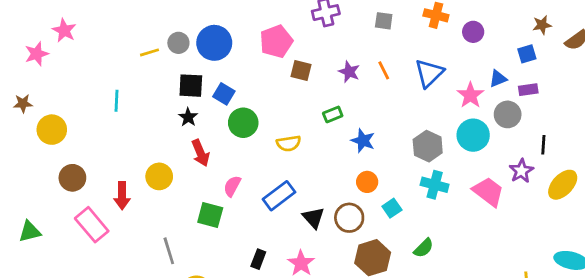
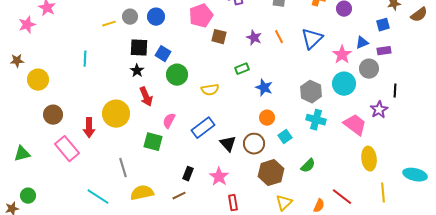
blue circle: (214, 43) -> (156, 17), size x0.7
yellow circle: (159, 176) -> (116, 114), size x1.4
yellow ellipse: (563, 185) -> (369, 159), moved, turned -50

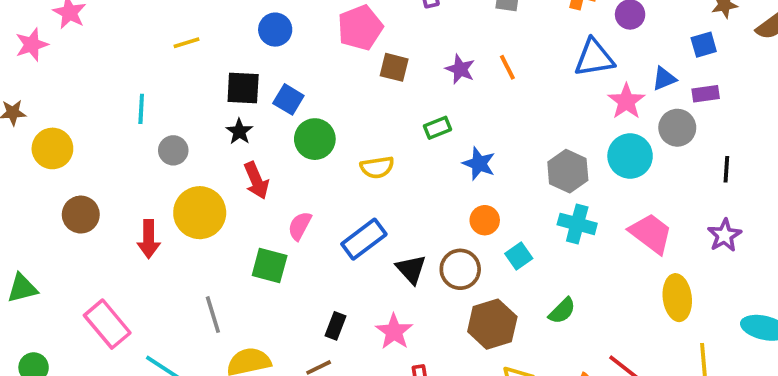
gray circle: (130, 17) -> (173, 150), moved
blue triangle: (312, 39) -> (594, 58), moved, turned 35
purple star: (379, 110) -> (724, 235), moved
pink rectangle: (67, 149) -> (107, 324), moved

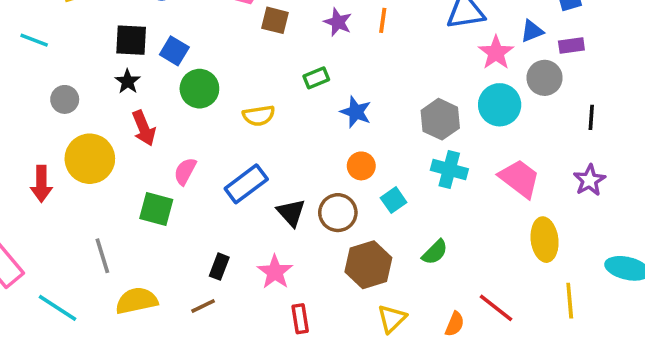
orange line: (507, 67) -> (383, 20), turned 35
cyan line: (141, 109) -> (34, 40), moved, turned -72

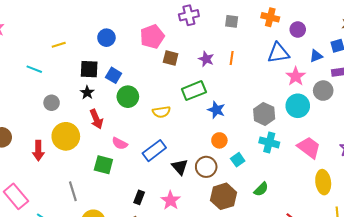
blue triangle: (532, 31) -> (316, 56), moved
green rectangle: (316, 78) -> (194, 91), size x1.6
pink semicircle: (185, 171) -> (120, 143), turned -91

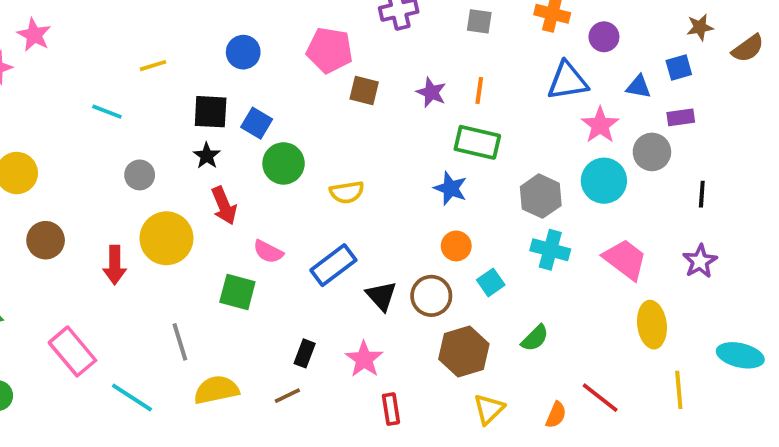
pink pentagon: (152, 37) -> (330, 50), turned 30
blue triangle: (316, 56) -> (639, 87), turned 32
green rectangle: (194, 91) -> (477, 142), moved, turned 35

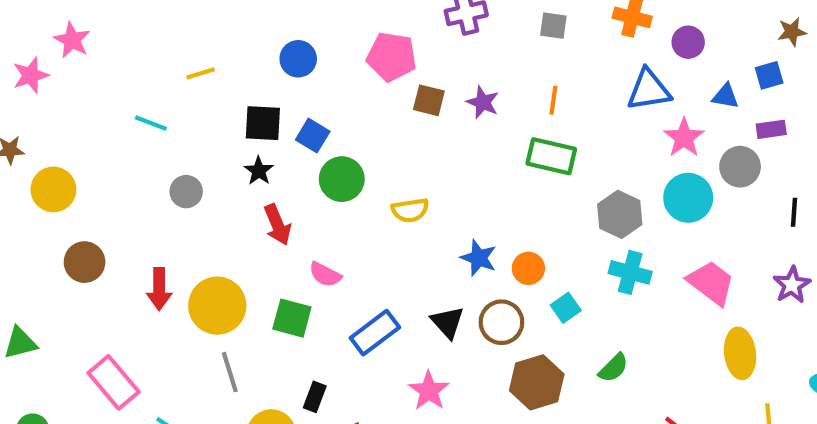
purple star: (431, 92) -> (483, 102), moved
blue star: (450, 188) -> (479, 258), moved
yellow circle: (166, 238) -> (217, 306), moved
blue rectangle: (333, 265) -> (375, 333), moved
black rectangle: (305, 353) -> (315, 397), moved

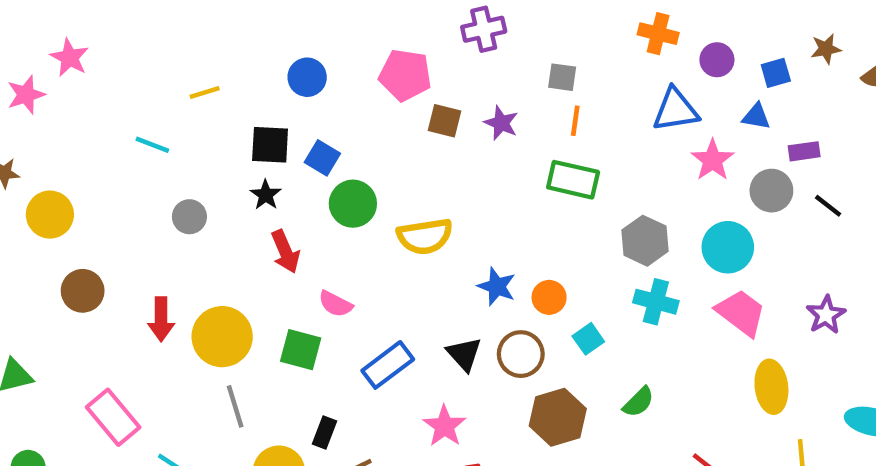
gray square: (553, 26) -> (562, 77), moved
blue square: (769, 75) -> (776, 73), moved
cyan circle: (688, 198) -> (728, 247), moved
yellow semicircle: (410, 210) -> (425, 236), size x1.4
black line: (794, 212) -> (828, 206), moved, turned -56

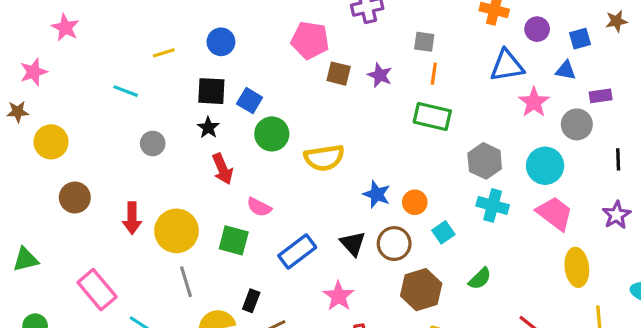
blue circle: (307, 77) -> (221, 42), moved
pink star: (26, 95) -> (34, 72), moved
black line: (828, 206) -> (618, 159), moved, turned 50

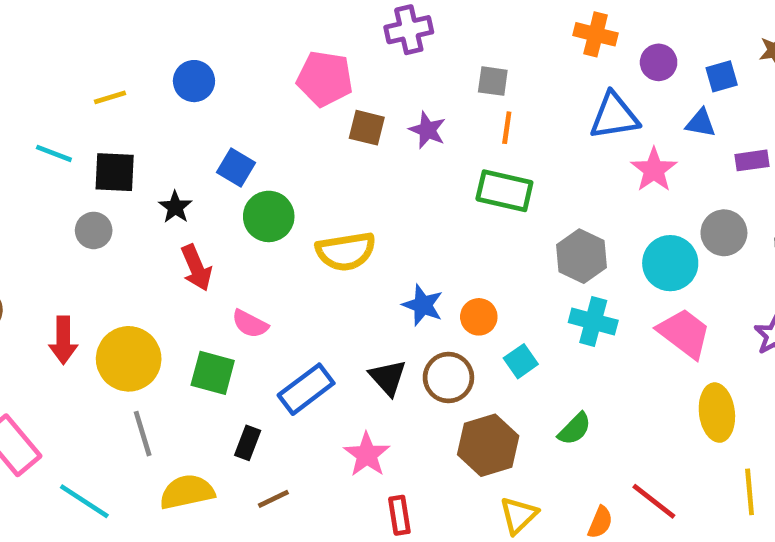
black square: (211, 91) -> (115, 172), moved
gray circle: (577, 124) -> (724, 233), moved
black rectangle: (251, 301) -> (248, 443), moved

